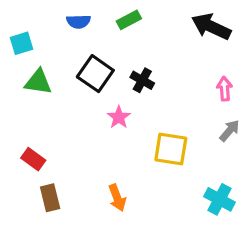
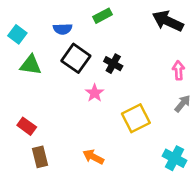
blue semicircle: (79, 22) -> (63, 29), moved
cyan square: (21, 43) -> (17, 34), turned -36
yellow square: (171, 149) -> (136, 118), turned -36
orange arrow: (117, 198) -> (93, 157), turned 138

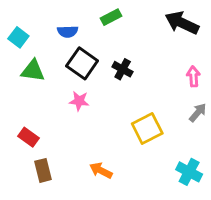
pink star: (95, 93) -> (79, 101), moved, turned -30

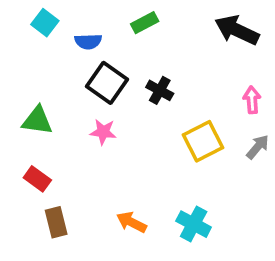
cyan square: (18, 37) -> (45, 23), moved
green triangle: (33, 71) -> (37, 121), moved
yellow square: (147, 128) -> (203, 141), moved
cyan cross: (189, 172) -> (194, 224), moved

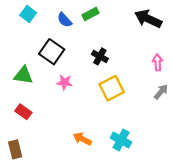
blue semicircle: (88, 41) -> (65, 20), moved, turned 49
black square: (107, 83) -> (52, 52), moved
yellow square: (203, 141) -> (112, 88), moved
brown rectangle: (56, 222) -> (15, 149), moved

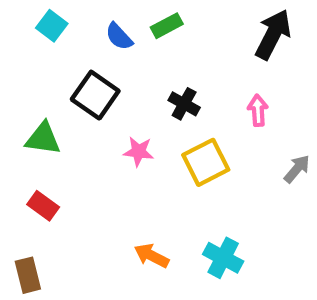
black arrow: (148, 19) -> (273, 34), turned 92
pink arrow: (158, 62) -> (258, 110), moved
pink star: (65, 82) -> (139, 152), moved

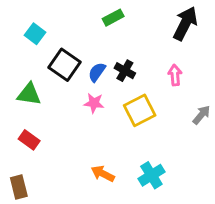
cyan square: (52, 26) -> (35, 34), moved
blue semicircle: (119, 37) -> (97, 72), moved, turned 78
cyan cross: (223, 258) -> (151, 175), turned 30

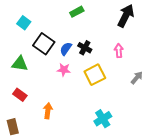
orange arrow: (103, 174) -> (48, 111), moved, turned 70

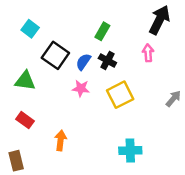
green rectangle: (77, 12) -> (102, 31), moved, turned -32
pink arrow: (119, 51) -> (148, 53), moved
cyan cross: (103, 119) -> (130, 151), turned 30

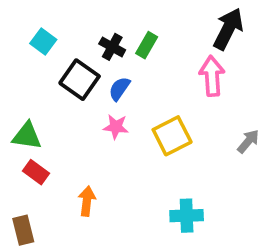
pink arrow: (148, 53) -> (212, 76), size x1.5
black cross: (107, 60) -> (112, 47), moved
green triangle: (25, 81) -> (27, 136), moved

